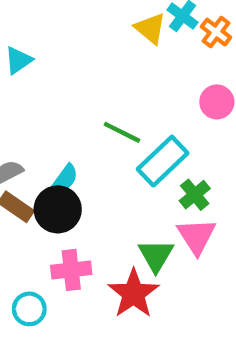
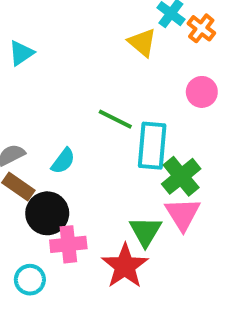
yellow triangle: (150, 28) -> (142, 42), moved
cyan rectangle: (163, 161) -> (152, 146), turned -42
green cross: (195, 195) -> (181, 176), size x1.4
black circle: (58, 209) -> (47, 213), moved

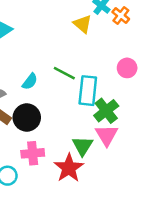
pink circle: (202, 92) -> (127, 68), moved
cyan semicircle: (63, 161) -> (30, 82), moved
black circle: (47, 213) -> (27, 118), moved

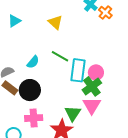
yellow triangle: (83, 24) -> (55, 22), moved
pink circle: (127, 68) -> (96, 72), moved

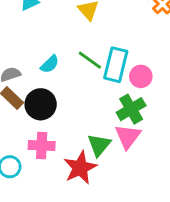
cyan rectangle: (78, 70) -> (116, 65), moved
pink circle: (96, 72) -> (141, 76), moved

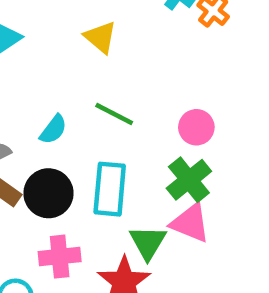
cyan rectangle: (116, 65) -> (110, 189), moved
pink triangle: (128, 137) -> (190, 223), turned -36

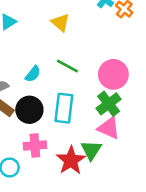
pink circle: (196, 127) -> (113, 74), size x1.5
green triangle: (148, 242) -> (91, 150), moved

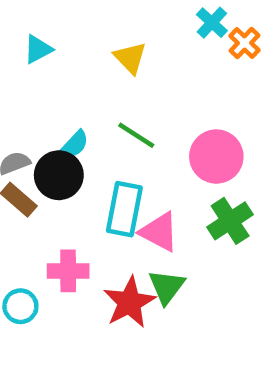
green cross: (109, 104) -> (230, 221), moved
black circle: (29, 110) -> (59, 175), moved
pink triangle: (109, 128) -> (159, 232), moved

